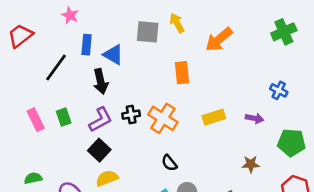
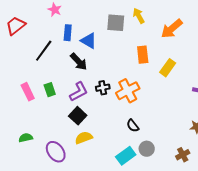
black arrow: (101, 81) -> (79, 62), turned -30
yellow rectangle: (214, 117) -> (168, 68), moved, turned -36
orange cross: (163, 118) -> (128, 91), turned 30

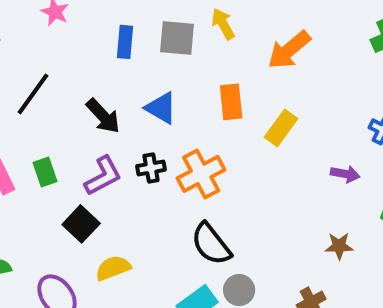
blue rectangle: (68, 33) -> (125, 42), moved
blue triangle: (89, 41) -> (161, 108), moved
black square: (78, 116) -> (81, 224), moved
black semicircle: (133, 126) -> (211, 244), size x1.6

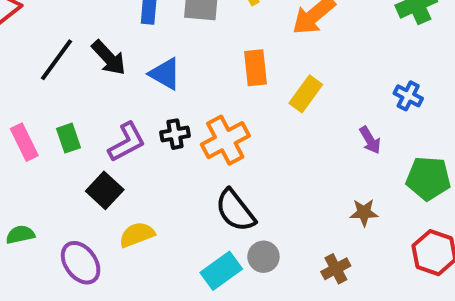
blue triangle: (161, 108) -> (165, 74), moved
black arrow: (103, 116) -> (109, 58), moved
purple arrow: (345, 174) -> (370, 140), turned 48

